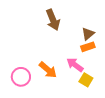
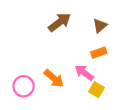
brown arrow: (53, 20) -> (59, 22), turned -105
brown triangle: (88, 34) -> (100, 26), moved

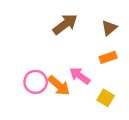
pink arrow: (84, 73) -> (80, 76), moved
pink circle: (24, 86) -> (36, 82), moved

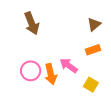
brown arrow: (65, 24) -> (32, 23), moved, turned 105
orange arrow: (59, 86) -> (51, 74), turned 36

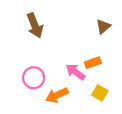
orange rectangle: (93, 50) -> (93, 63), moved
orange arrow: (51, 74) -> (57, 95), moved, turned 78

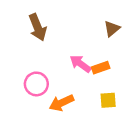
pink arrow: (75, 72) -> (80, 64), moved
yellow square: (100, 93) -> (108, 100), turned -35

